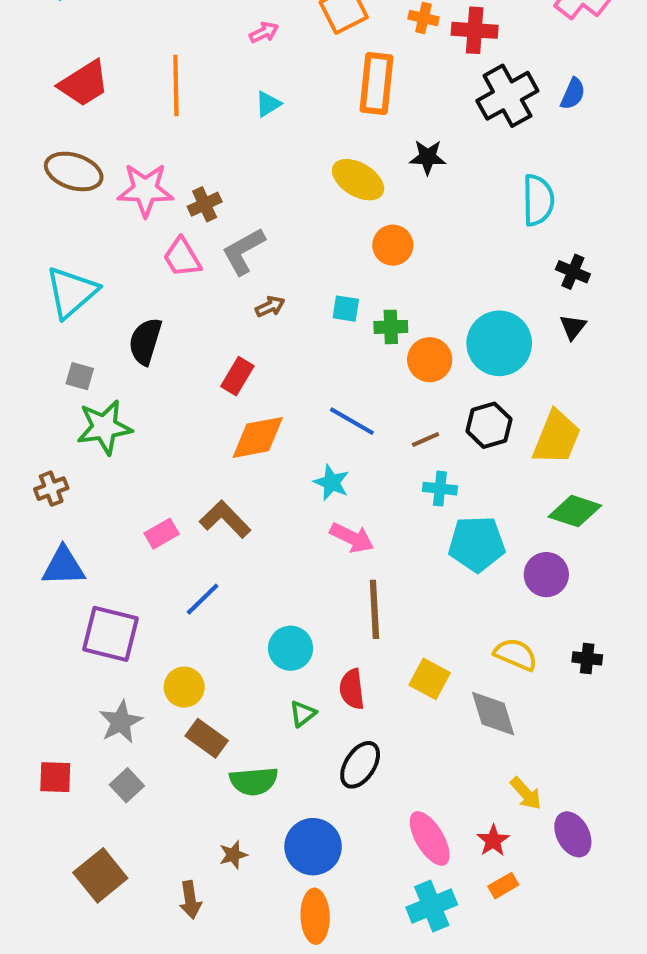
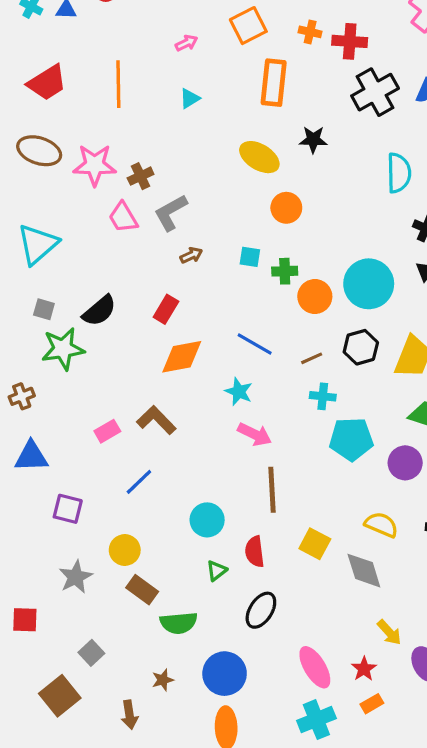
black semicircle: (145, 341) -> (99, 311), moved, turned -147
purple square: (110, 634) -> (68, 509), size x0.7
gray square: (127, 785) -> (91, 653), moved

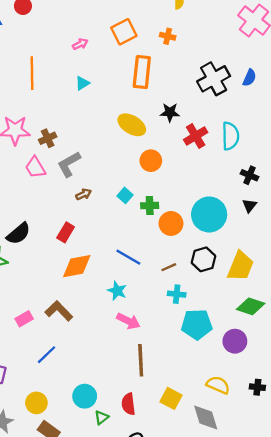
red cross: (350, 41) -> (196, 136), moved, turned -35
cyan square: (250, 257) -> (125, 195), turned 32
cyan circle: (207, 520) -> (85, 396), moved

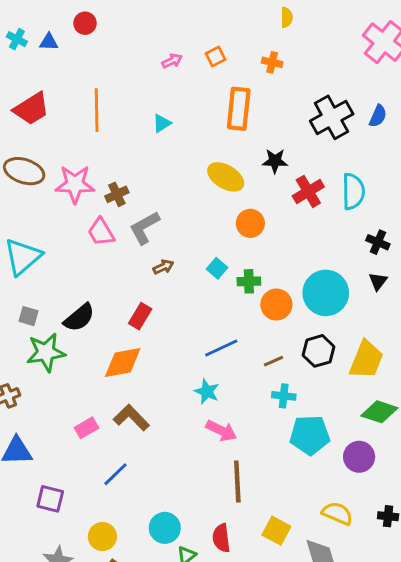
orange square: (124, 32) -> (216, 57), size x0.6
pink arrow: (80, 44) -> (172, 61), moved
blue line: (128, 257) -> (221, 348), turned -55
orange diamond: (77, 266) -> (123, 363), moved

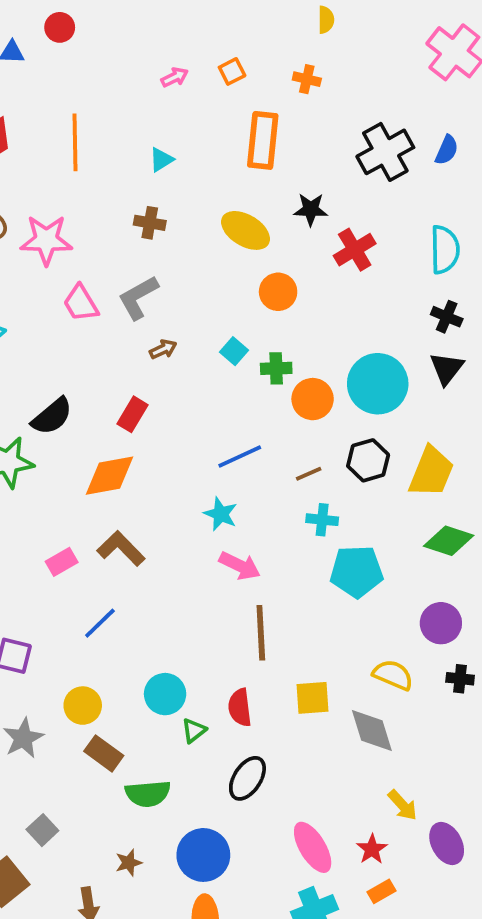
cyan semicircle: (353, 191) -> (445, 250), moved
brown cross: (117, 194) -> (150, 223), moved, turned 35
black triangle: (378, 281) -> (447, 368), size x1.4
purple circle: (359, 457) -> (441, 623), moved
yellow square: (276, 531) -> (313, 698), turned -32

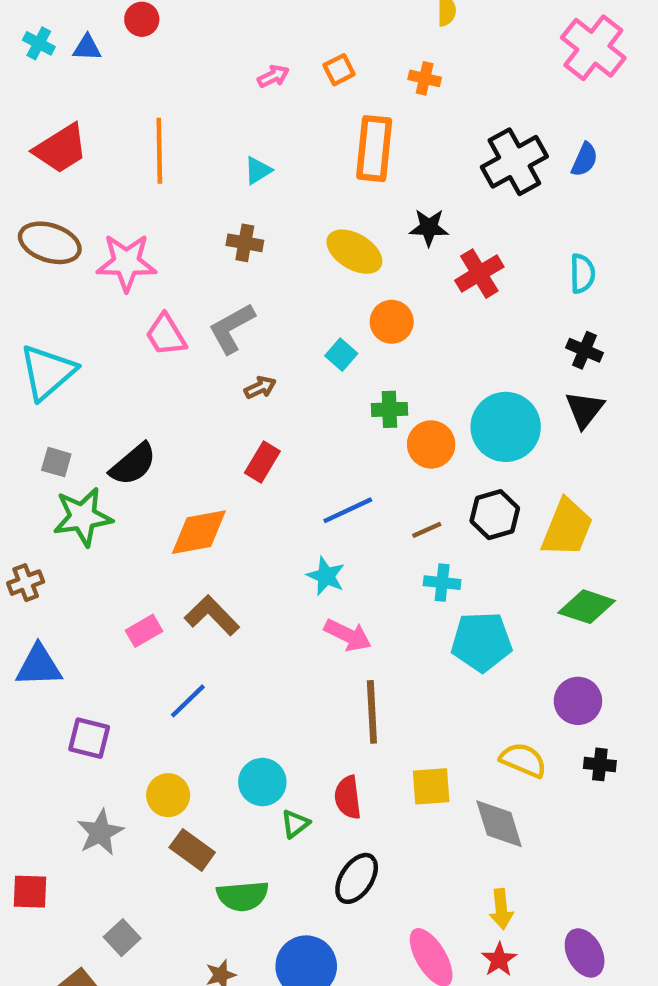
cyan semicircle: (445, 250) -> (582, 274), size x0.7
cyan square: (234, 351) -> (341, 355), moved
red rectangle: (132, 414) -> (262, 462), moved
yellow arrow: (403, 805) -> (501, 909), moved, turned 36

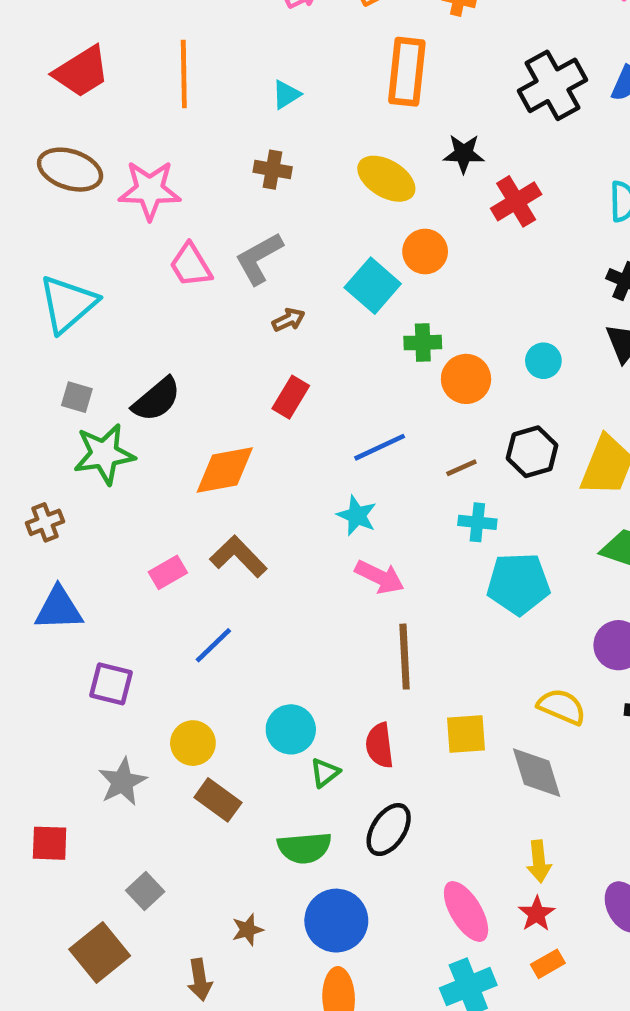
cyan square: (341, 355) -> (373, 286), size x1.6
cyan circle: (506, 427) -> (543, 361), size x0.5
green semicircle: (243, 896) -> (304, 848), moved

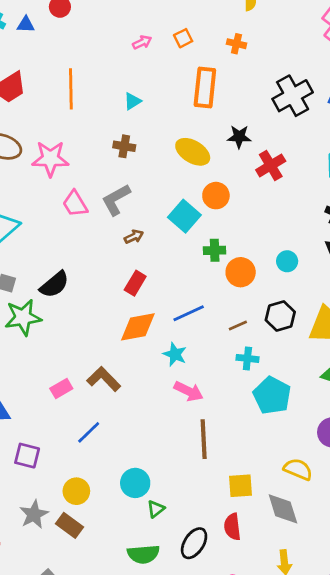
orange diamond: (225, 470) -> (138, 327), moved
cyan pentagon: (518, 584) -> (272, 395), turned 30
red semicircle: (380, 745) -> (232, 527), moved
brown rectangle: (218, 800) -> (70, 525), moved

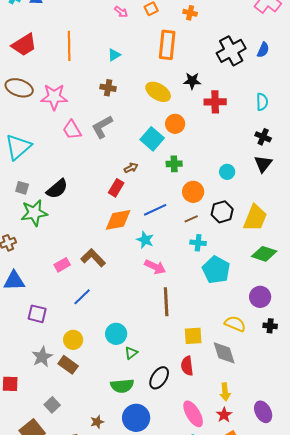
pink arrow: (142, 42) -> (121, 12), turned 64
red cross: (271, 165) -> (215, 102), turned 30
brown arrow: (134, 237) -> (131, 168), moved
orange circle: (241, 272) -> (193, 192), moved

